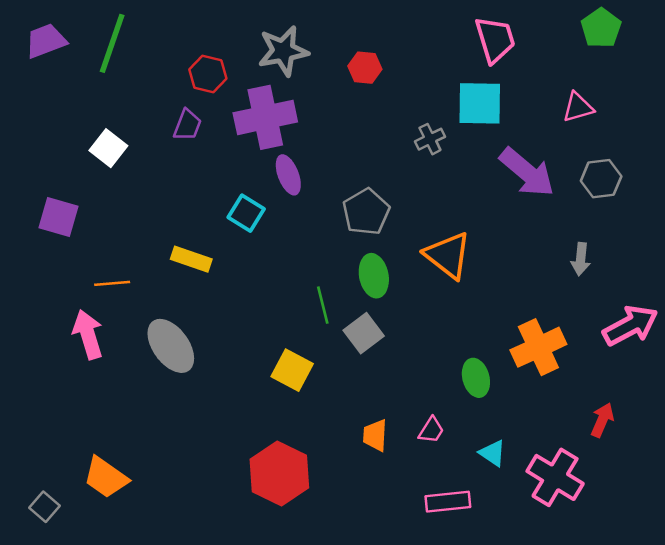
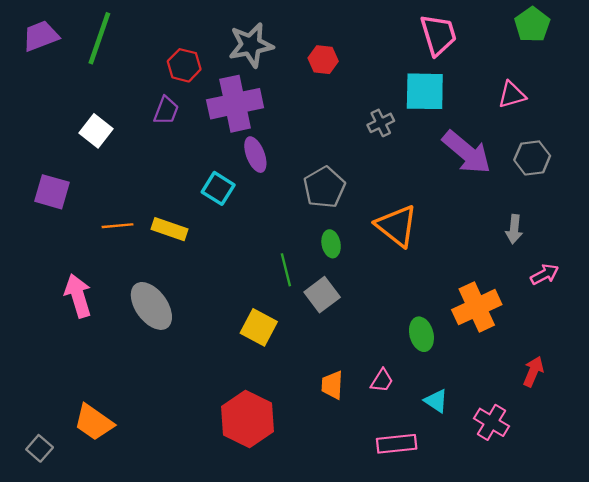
green ellipse: (374, 276) -> (331, 244), size x0.7
orange line: (112, 283) -> (118, 226), moved
pink arrow: (630, 325) -> (545, 274), moved, size x0.6
pink cross: (555, 477) -> (492, 422), size x0.7

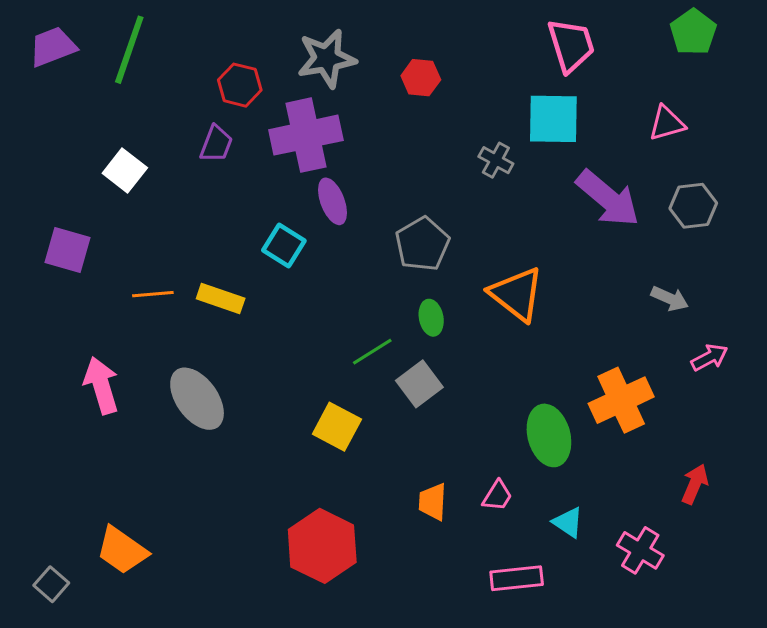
gray cross: (381, 123) -> (496, 160), turned -35
gray arrow: (514, 229) -> (670, 299), turned -72
green line: (286, 270) -> (372, 352), turned 72
green ellipse: (421, 334) -> (549, 435), size x1.4

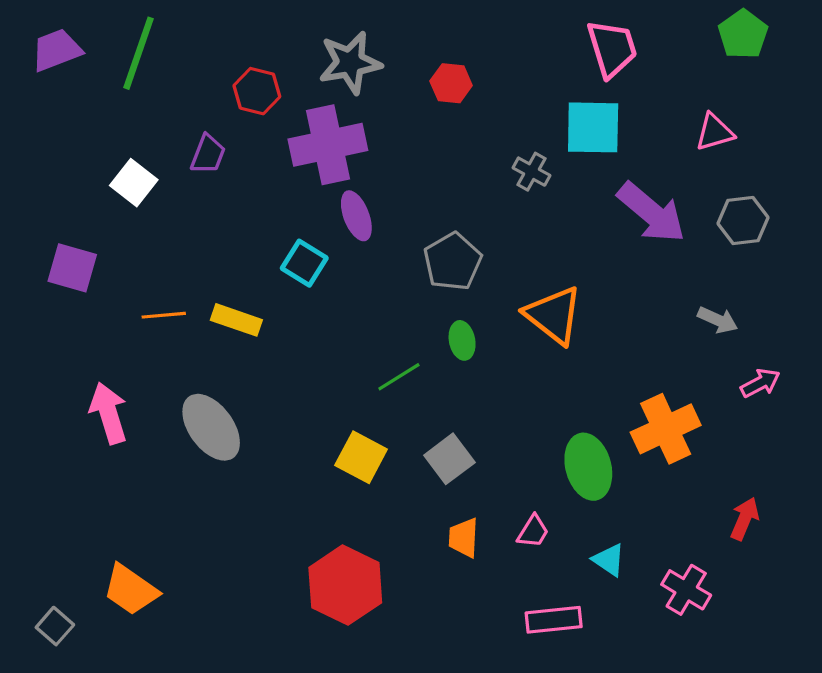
purple trapezoid: (216, 144) -> (208, 154), moved
gray square: (419, 384) -> (449, 459), moved

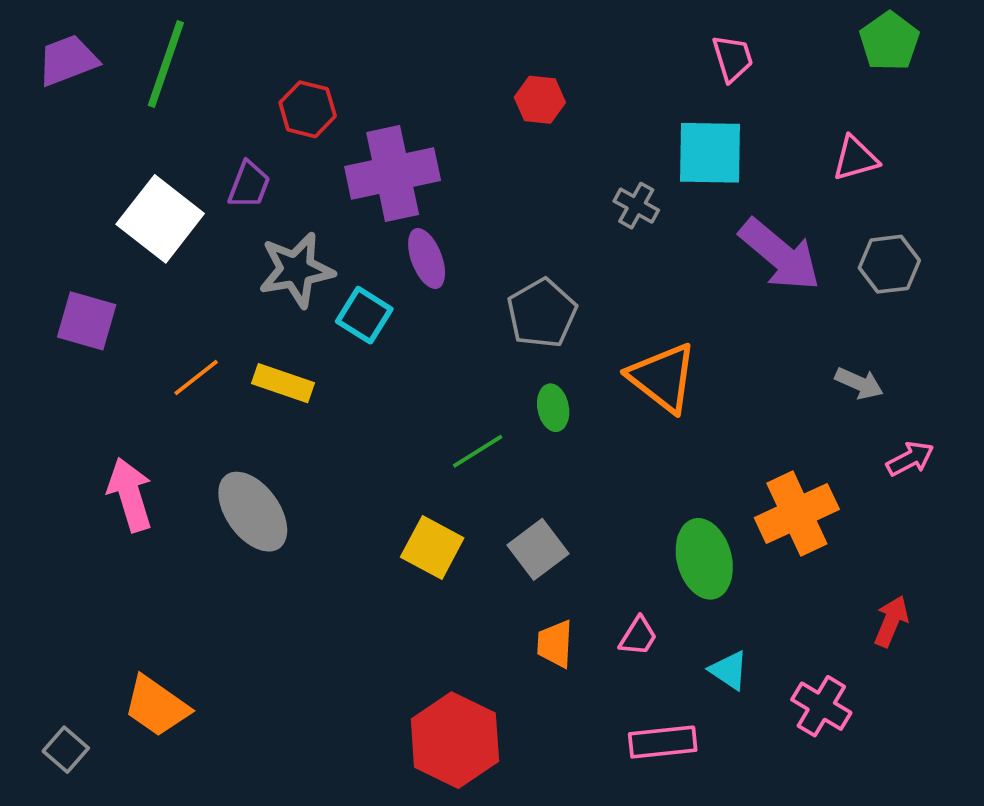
pink trapezoid: (612, 48) -> (733, 58), size x0.7
gray star: (350, 63) -> (296, 270), moved
white square: (134, 183) -> (160, 219), size x1.5
orange line: (164, 315) -> (196, 377), turned -33
red hexagon: (345, 585) -> (455, 740), moved

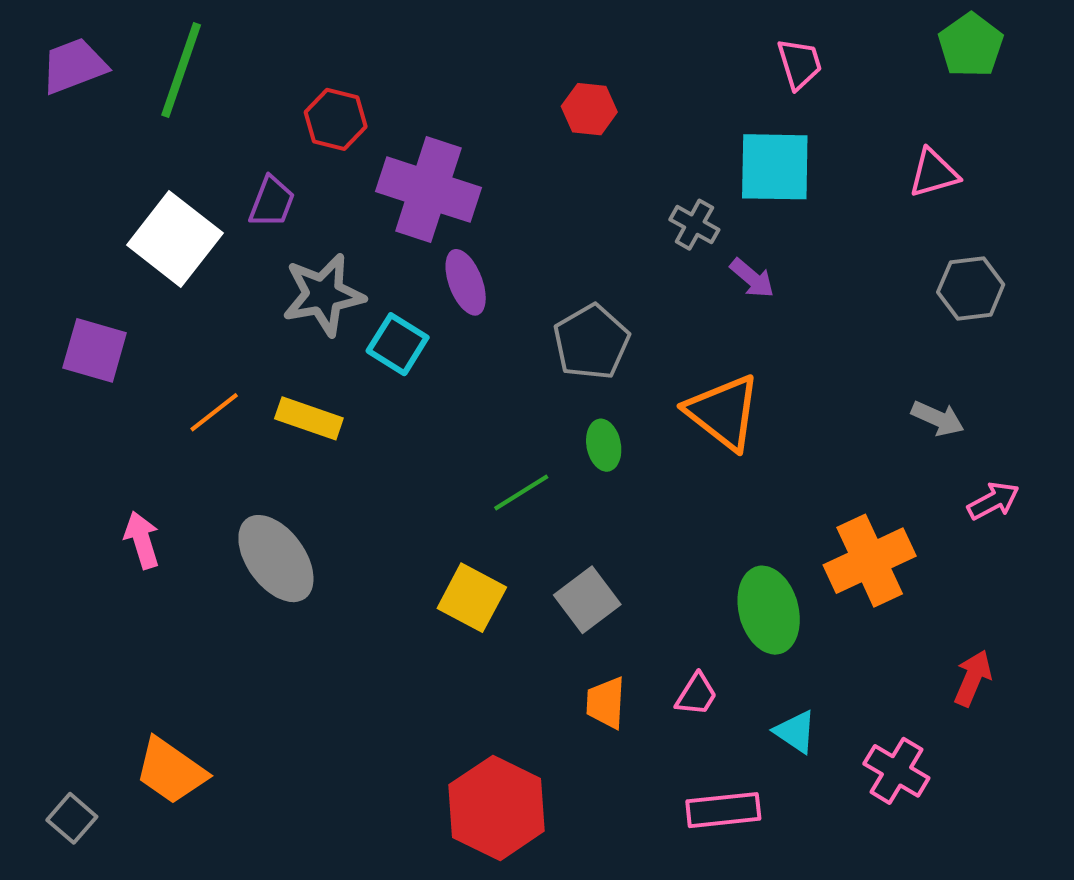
purple cross: (393, 173) -> (428, 190), turned 30
purple arrow: (780, 255) -> (752, 278), moved, size x0.5
pink arrow: (130, 495) -> (142, 540), size x0.7

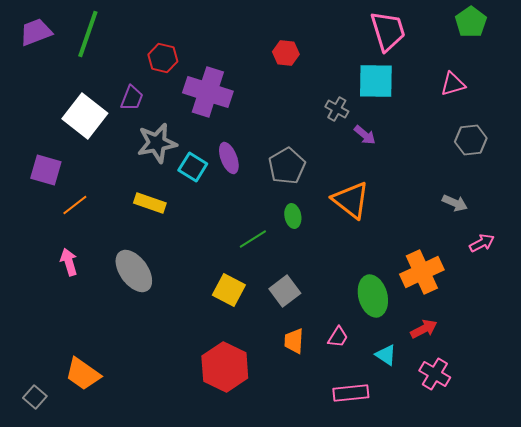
pink trapezoid: (800, 64) -> (388, 31), size x1.6
purple ellipse: (466, 282) -> (229, 158), moved
orange line: (214, 412) -> (75, 205), moved
red arrow: (973, 678) -> (424, 329), moved, turned 40
red hexagon: (497, 808) -> (225, 367), moved

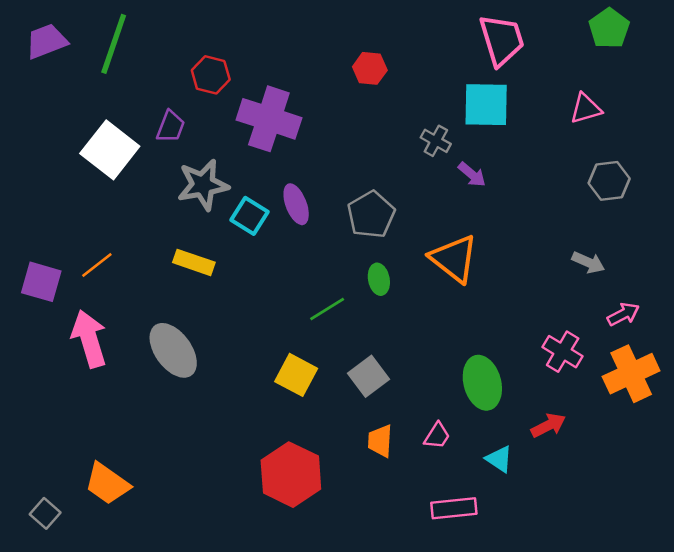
purple square: (46, 170) -> (41, 282), moved
pink arrow: (69, 262) -> (89, 339), size x1.6
orange cross: (422, 272) -> (631, 374), moved
pink cross: (435, 374) -> (563, 352), moved

